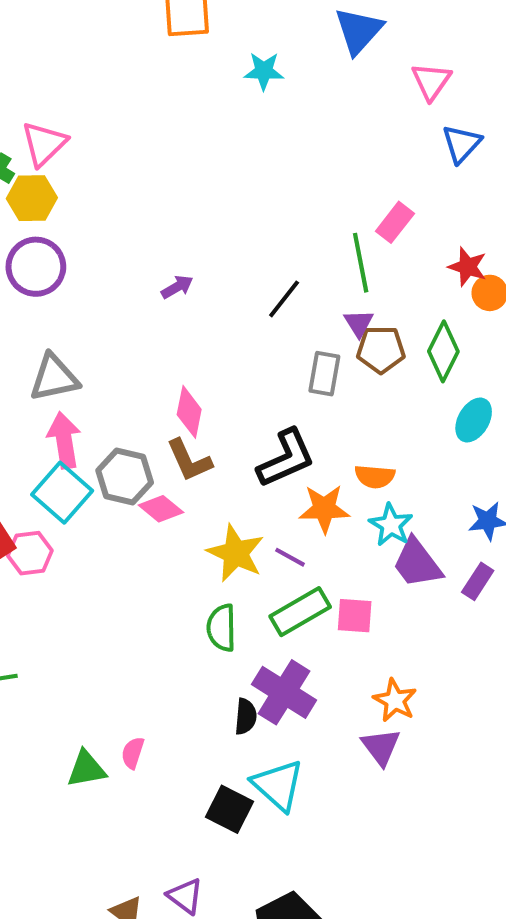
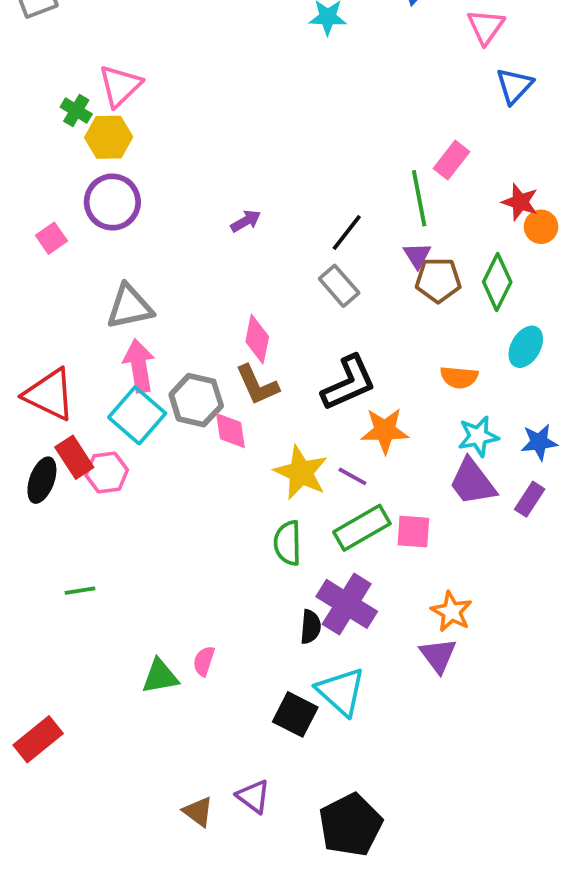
gray rectangle: (324, 374) -> (339, 286), moved, turned -51
orange semicircle: (375, 476) -> (459, 377), moved
pink diamond: (161, 509) -> (230, 431), turned 42
cyan star: (391, 525) -> (478, 436), moved, turned 30

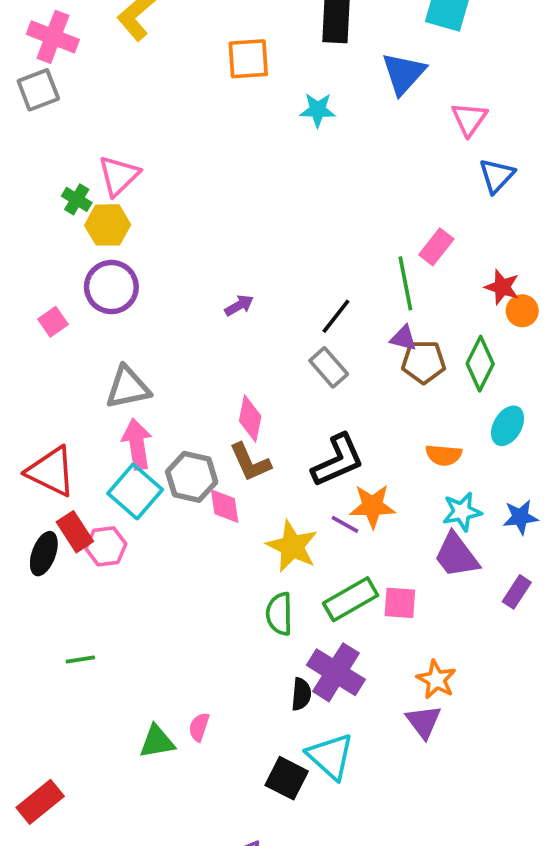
purple triangle: (417, 255) -> (403, 338), turned -44
purple line: (352, 476) -> (345, 524), moved
purple rectangle: (530, 499) -> (517, 592), moved

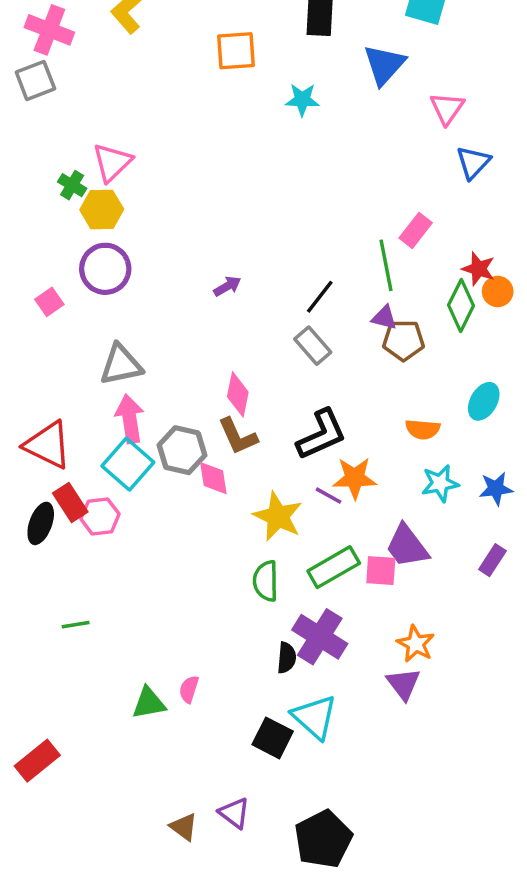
green diamond: (480, 364) -> (461, 305), moved
purple trapezoid: (456, 555) -> (407, 546), moved

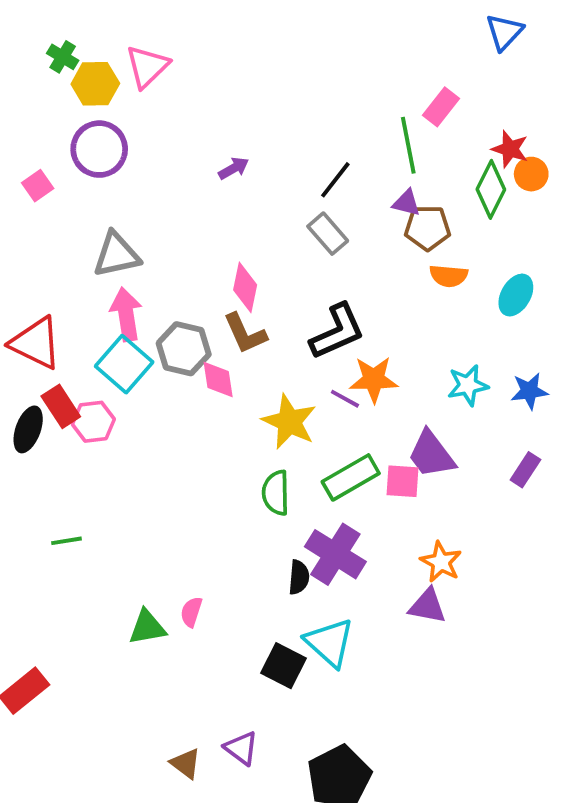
pink triangle: (112, 162) -> (147, 67), moved
orange semicircle: (423, 429) -> (449, 276), moved
purple triangle: (403, 684) -> (428, 606), turned -42

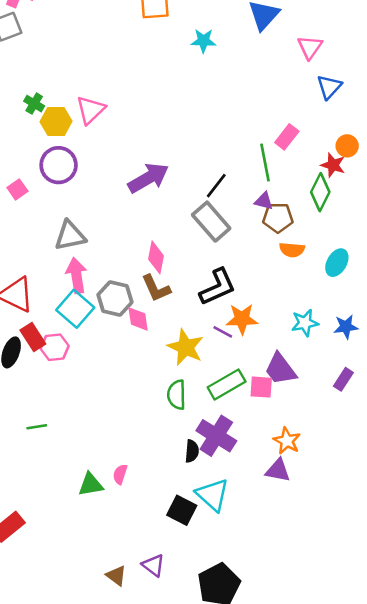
purple arrow: (234, 168) -> (148, 178), size x2.0
orange circle: (531, 174) -> (347, 146), moved
gray rectangle: (328, 234) -> (211, 222), size x1.4

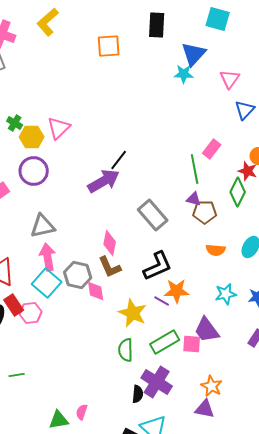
cyan star: (203, 41) -> (184, 74), moved
black line: (216, 186) -> (119, 160), moved
orange semicircle: (292, 250) -> (216, 250), moved

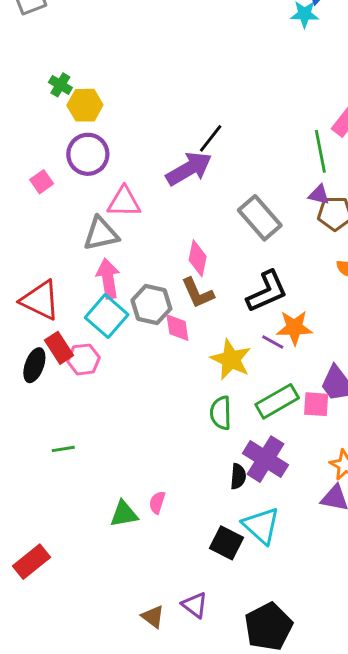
pink triangle: (59, 128) -> (124, 202), moved, turned 45

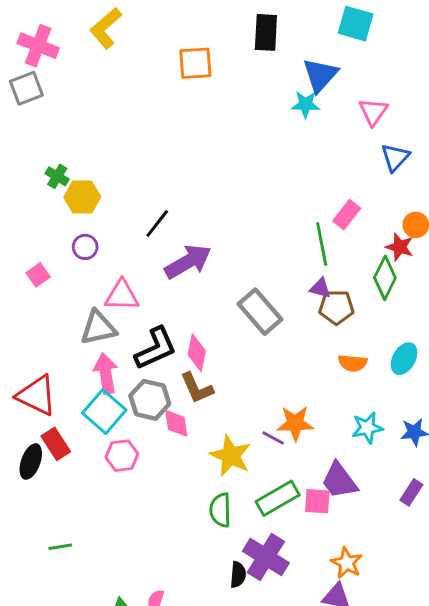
black line: (211, 138) -> (157, 223), moved
purple circle: (88, 154) -> (85, 247), size x0.6
black L-shape: (267, 292) -> (156, 348), moved
pink hexagon: (84, 359) -> (122, 456), moved

